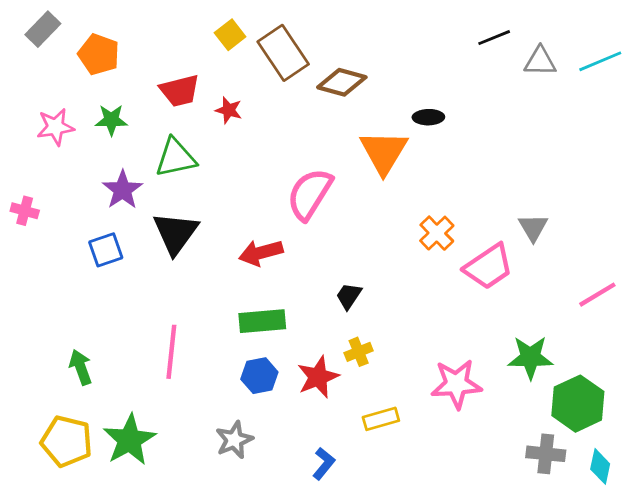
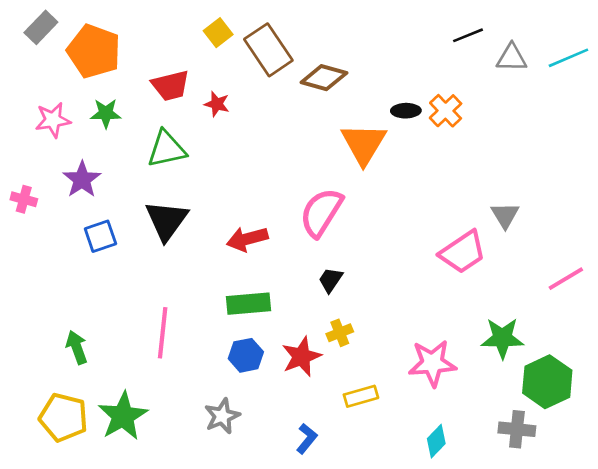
orange pentagon: (99, 54) -> (94, 51), size x1.4
purple star: (122, 190) -> (82, 179), moved
pink semicircle: (310, 194) -> (321, 212), moved
orange cross: (437, 233) -> (446, 111), moved
cyan diamond: (600, 466) -> (436, 441), moved, turned 32

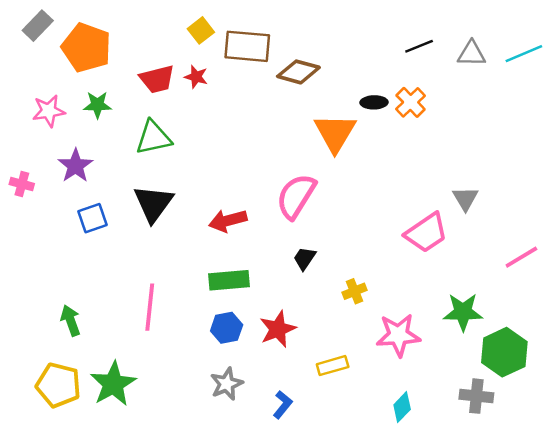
black line: (468, 35) -> (419, 46), moved
brown rectangle: (268, 50) -> (247, 46), turned -51
red star: (217, 104) -> (196, 77), moved
yellow cross: (340, 333) -> (355, 291), moved
gray star: (222, 416) -> (227, 384), moved

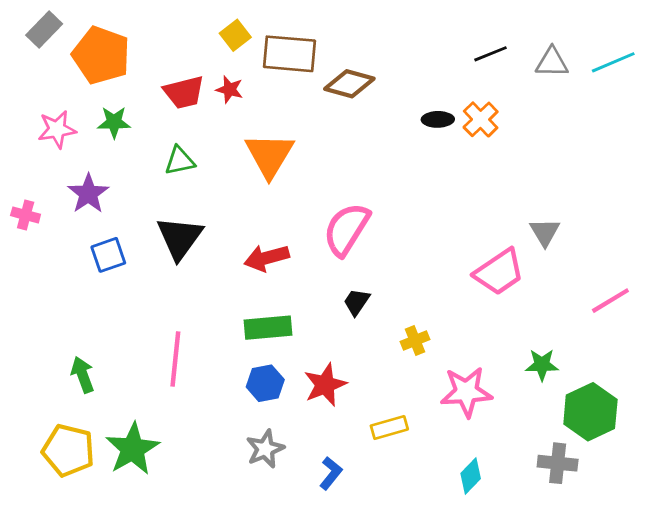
orange triangle: (335, 133) -> (269, 155), moved
green triangle: (153, 138) -> (180, 161), size x0.7
green star: (463, 312) -> (542, 365), size x0.7

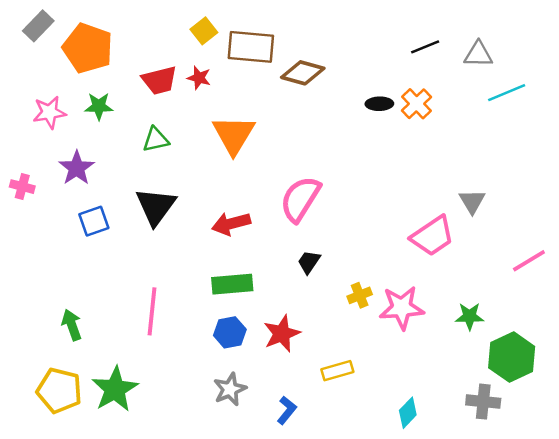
cyan line: (613, 62) -> (507, 93), moved
pink star: (466, 392) -> (402, 308), moved

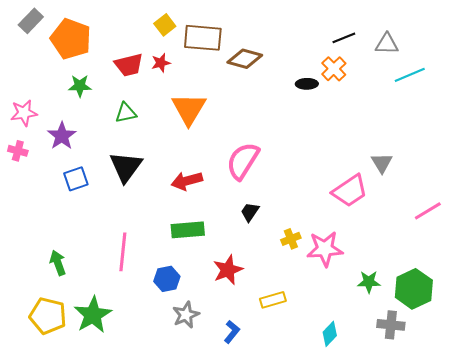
red star: (199, 78) -> (161, 63), turned -30
orange cross: (416, 104) -> (334, 69), moved
pink star: (49, 112) -> (24, 113), moved
green star: (470, 316) -> (369, 282), moved
blue hexagon: (230, 332) -> (167, 279), moved

